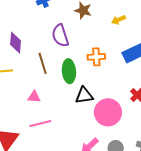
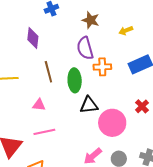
purple semicircle: (60, 36) -> (85, 48), moved
purple diamond: (16, 43) -> (33, 38), moved

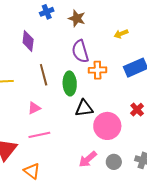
brown star: (91, 20) -> (77, 18), moved
pink triangle: (39, 105) -> (34, 108), turned -32

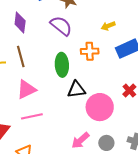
yellow arrow: (121, 34) -> (108, 26), moved
purple semicircle: (80, 51) -> (61, 26), moved, turned 145
brown line: (44, 75) -> (21, 57), moved
pink triangle: (34, 108) -> (26, 89), size x1.5

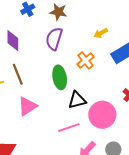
purple semicircle: (61, 26) -> (54, 39), turned -105
orange cross: (90, 51) -> (86, 61), turned -30
pink line: (32, 116) -> (69, 128), moved

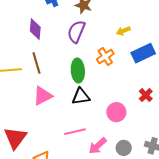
black triangle: (77, 100) -> (81, 96), moved
pink circle: (102, 115) -> (116, 112), size x0.7
pink line: (69, 128) -> (75, 132), moved

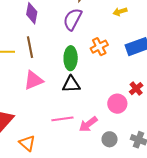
yellow arrow: (123, 31) -> (120, 12), moved
pink circle: (116, 112) -> (117, 104), moved
pink arrow: (98, 146) -> (88, 124), moved

